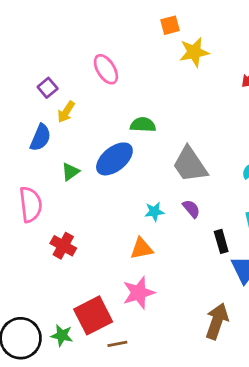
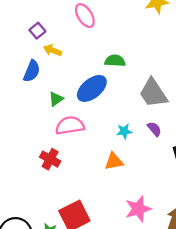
yellow arrow: (66, 112) -> (52, 50), turned 78
pink semicircle: (31, 204) -> (70, 126), moved, turned -92
pink star: (139, 293) -> (138, 209), moved

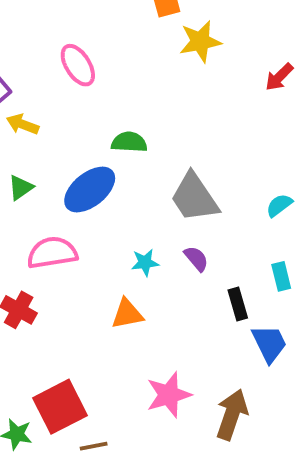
green triangle: (56, 99) -> (21, 188), moved

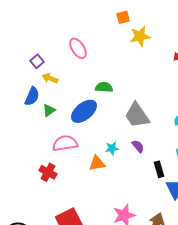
orange triangle: (127, 314) -> (97, 163), moved

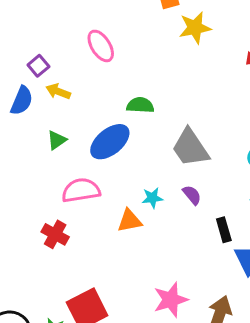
blue semicircle: (32, 96) -> (22, 101), moved

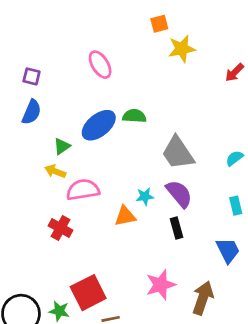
purple square: (38, 66) -> (32, 76), moved, turned -36
yellow arrow: (58, 92) -> (55, 171), moved
blue ellipse: (110, 142) -> (99, 125), moved
purple semicircle: (192, 195) -> (179, 194), size x1.6
black rectangle: (224, 230) -> (176, 228), moved

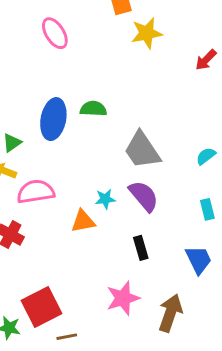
pink ellipse: (100, 65) -> (55, 33), moved
blue ellipse: (99, 125) -> (53, 119), turned -40
black rectangle: (176, 228) -> (141, 248), moved

